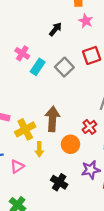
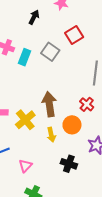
yellow arrow: (39, 149) -> (51, 135), moved
pink triangle: (17, 166) -> (25, 166), moved

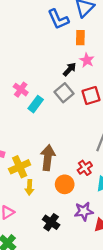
black arrow: (34, 17) -> (70, 69), moved
gray square: (50, 52) -> (64, 93), moved
yellow arrow: (51, 135) -> (29, 187), moved

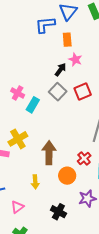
blue L-shape: (58, 19) -> (45, 25), turned 115
yellow cross: (20, 167) -> (18, 139), moved

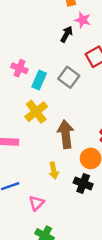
gray square: (58, 92) -> (69, 77), moved
yellow cross: (18, 139) -> (36, 112), moved
black cross: (58, 212) -> (83, 183), moved

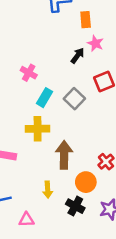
pink cross: (19, 68) -> (29, 73), moved
yellow cross: (36, 112) -> (38, 129), turned 30
pink triangle: (36, 203) -> (26, 220), turned 35

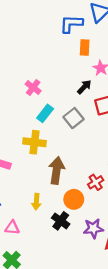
orange rectangle: (86, 20) -> (85, 48), moved
black arrow: (78, 56) -> (84, 87), moved

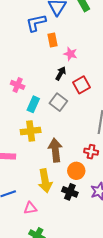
red cross: (96, 182) -> (91, 152), turned -32
yellow arrow: (36, 202) -> (45, 181), size x1.6

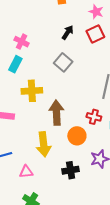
pink star: (70, 54) -> (96, 12), moved
red square: (81, 85) -> (95, 34), moved
cyan rectangle: (33, 104) -> (15, 64), moved
black cross: (70, 192) -> (71, 170), moved, turned -35

